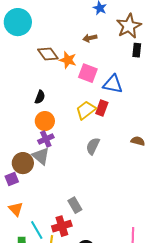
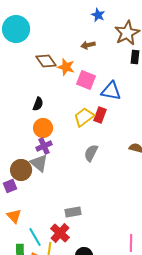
gray rectangle: (75, 205) -> (73, 212), turned -70
red cross: (62, 226) -> (60, 233), turned -30

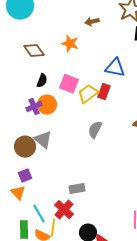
brown diamond: (46, 61) -> (34, 51), moved
pink square: (86, 80) -> (69, 84), moved
purple cross: (44, 146) -> (34, 107), moved
purple square: (10, 186) -> (25, 176), moved

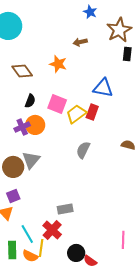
gray triangle: (43, 140) -> (31, 160), turned 30

